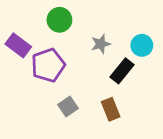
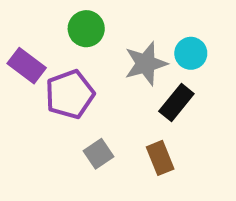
gray star: (101, 44) -> (146, 64), size x1.5
cyan circle: (142, 45) -> (191, 53), moved

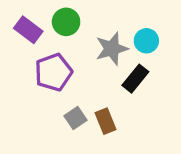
purple rectangle: (27, 66) -> (28, 30), moved
brown rectangle: (160, 158) -> (105, 121), moved

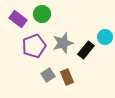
cyan circle: (146, 41) -> (105, 37), moved
gray star: (112, 49) -> (63, 43), moved

